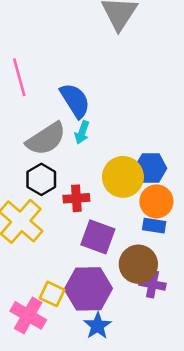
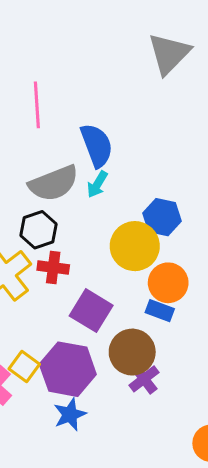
blue hexagon: (151, 168) -> (162, 217), moved
red cross: (76, 198) -> (53, 267), moved
purple cross: (152, 284) -> (144, 379), turned 30

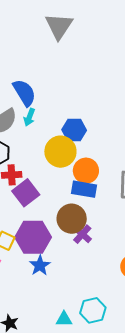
purple square: (91, 311) -> (26, 193), moved, turned 32
blue rectangle: (160, 311) -> (84, 189), size x1.4

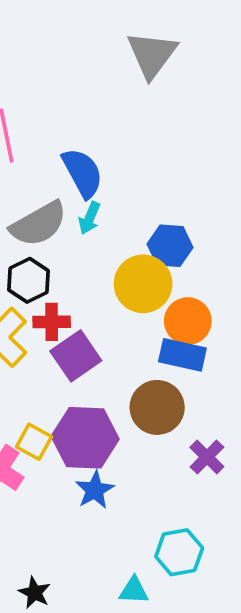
purple cross: (82, 234) -> (207, 457), moved
cyan hexagon: (93, 310) -> (179, 552), moved

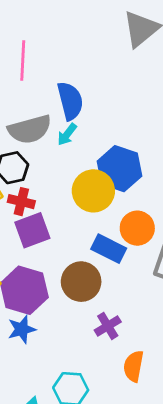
blue hexagon: (170, 246) -> (119, 169), size x1.4
orange circle: (188, 321) -> (137, 228), moved

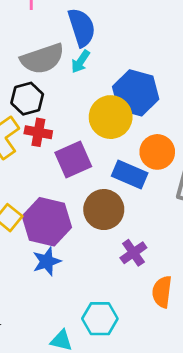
purple square: (32, 230) -> (73, 159), moved

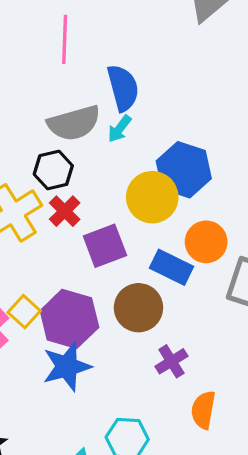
red cross: (38, 132) -> (65, 211), turned 32
blue star: (47, 261) -> (67, 366), size x1.4

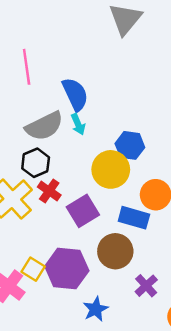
cyan arrow: (120, 129) -> (78, 124), turned -50
blue hexagon: (184, 170) -> (130, 145), size x0.7
blue star: (67, 366) -> (96, 309), moved, size x0.7

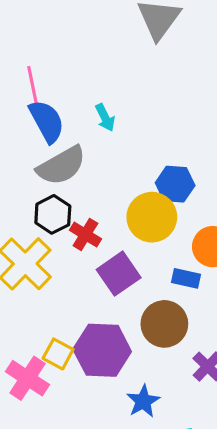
blue semicircle: (75, 94) -> (47, 121), moved
cyan arrow: (78, 124) -> (105, 118), moved
red cross: (49, 191) -> (85, 234), moved
blue rectangle: (134, 218) -> (186, 278), size x0.7

